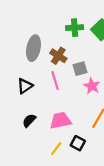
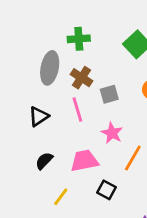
green cross: (75, 28) -> (79, 39), moved
pink star: (92, 86) -> (112, 133), moved
yellow line: (56, 149) -> (61, 197), moved

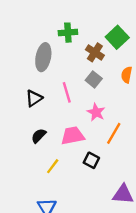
brown cross: (82, 78) -> (95, 52), moved
gray square: (109, 94) -> (94, 79), turned -35

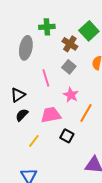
black triangle: (34, 98) -> (18, 95), moved

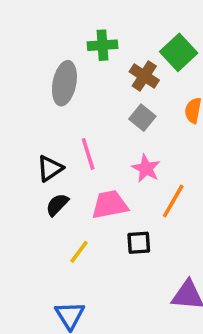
pink line: (46, 78) -> (88, 154), moved
black square: (67, 136) -> (139, 243), turned -32

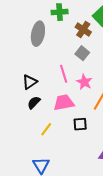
pink line: (88, 154) -> (64, 74), moved

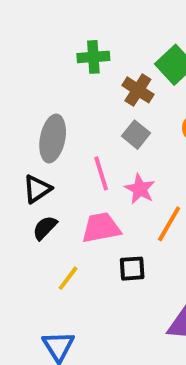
gray ellipse: (38, 34) -> (53, 138), moved

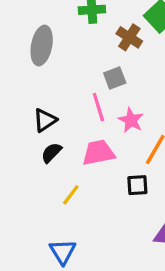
gray square: (136, 135) -> (115, 78), moved, turned 30
gray ellipse: (53, 138) -> (42, 45), moved
black square: (132, 269) -> (137, 185), moved

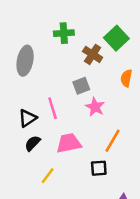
pink line: (98, 107) -> (53, 108), moved
pink star: (131, 120) -> (95, 107), moved

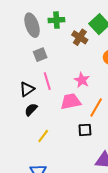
gray ellipse: (25, 61) -> (32, 25), moved, turned -30
gray square: (81, 86) -> (40, 55), moved
pink trapezoid: (69, 143) -> (71, 101), moved

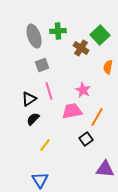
black square: (85, 130) -> (86, 139), turned -32

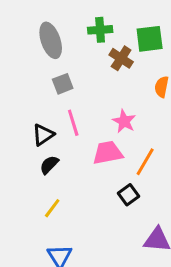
green cross: (58, 31) -> (100, 30), moved
green square: (100, 35) -> (150, 39), turned 36
yellow line: (45, 145) -> (52, 208), moved

